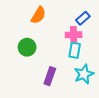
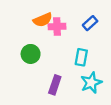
orange semicircle: (38, 15) -> (43, 20), turned 36
pink cross: (74, 35) -> (57, 26), moved

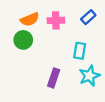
orange semicircle: (43, 20) -> (30, 19), moved
green circle: (31, 54) -> (23, 40), moved

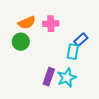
blue rectangle: (88, 17) -> (81, 40), moved
cyan star: (89, 76) -> (67, 78), moved

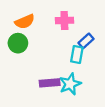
pink cross: (51, 24) -> (64, 20), moved
purple rectangle: (49, 77) -> (50, 83), turned 66

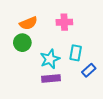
blue rectangle: (86, 41) -> (89, 70), moved
cyan star: (70, 84) -> (50, 59), moved

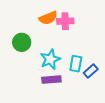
orange semicircle: (28, 23) -> (48, 18), moved
cyan rectangle: (76, 53) -> (76, 64), moved

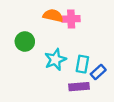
orange semicircle: (48, 18) -> (53, 16), turned -144
purple rectangle: (51, 80) -> (79, 87), moved

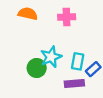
orange semicircle: (53, 16) -> (28, 14), moved
green circle: (25, 42) -> (37, 68), moved

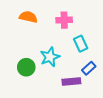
cyan rectangle: (78, 61) -> (81, 44), moved, turned -35
green circle: (37, 68) -> (26, 67), moved

